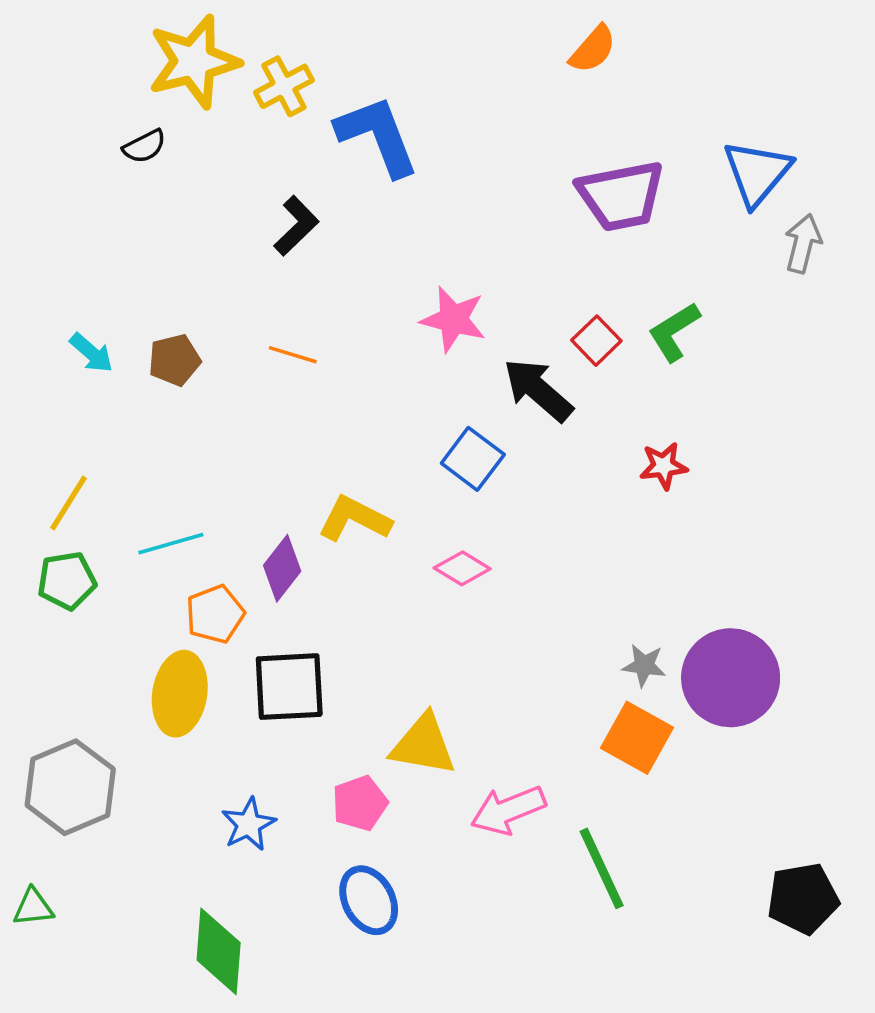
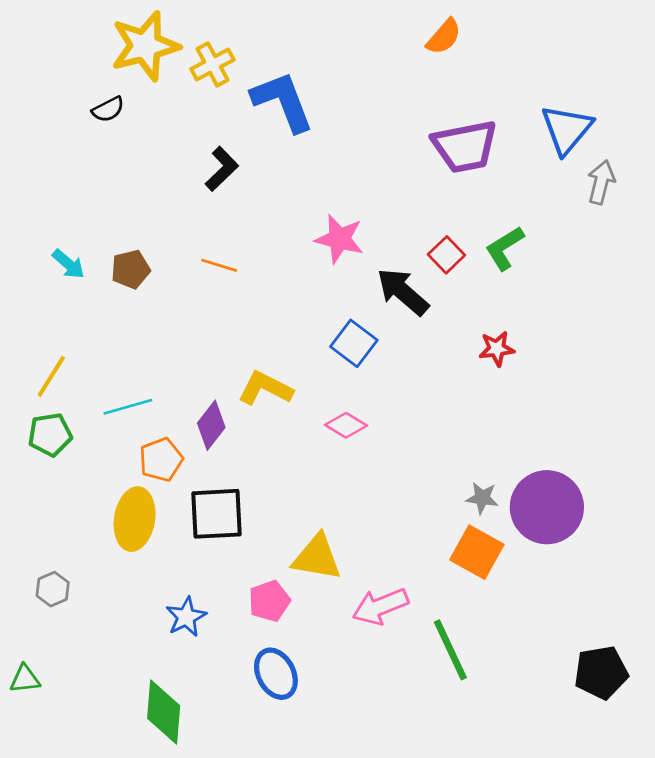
gray hexagon: (70, 787) -> (53, 589), size x0.5

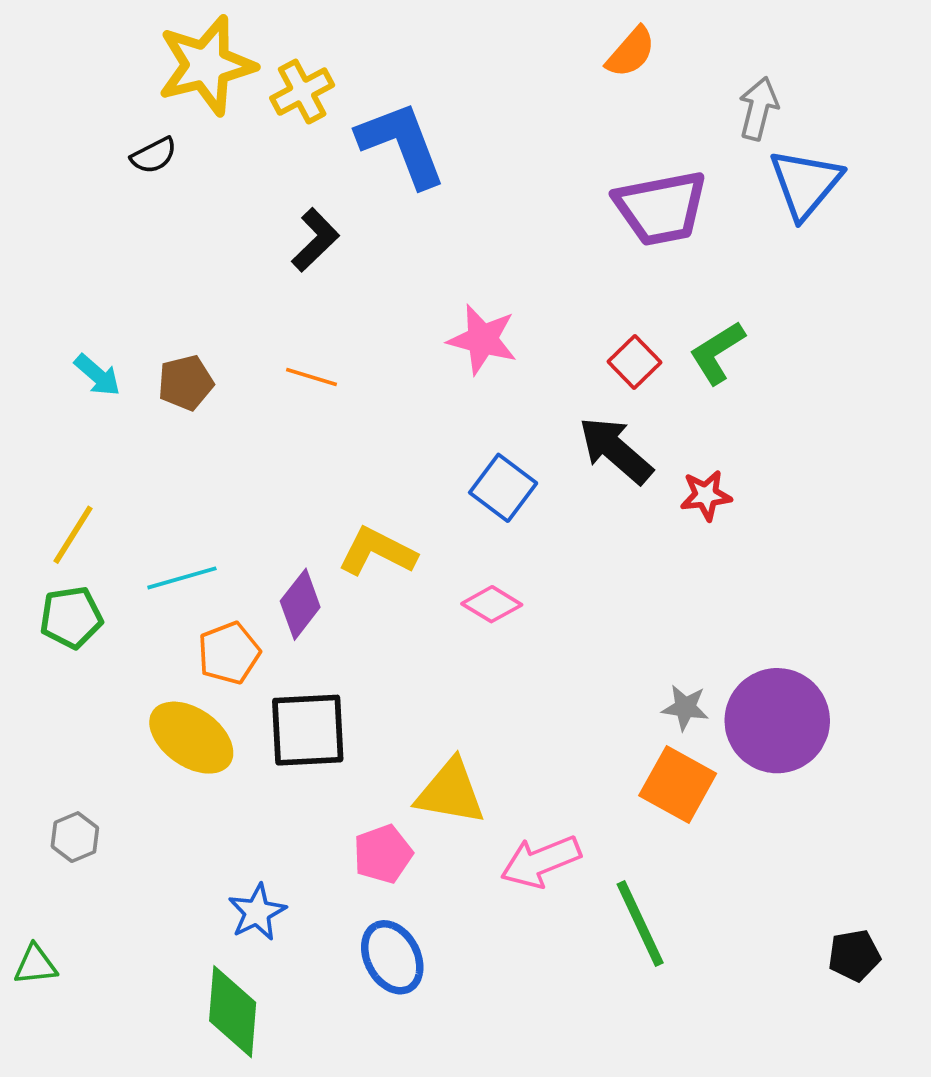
gray arrow: (601, 182) -> (758, 108), moved
black arrow: (403, 292) -> (616, 450), moved
yellow ellipse: (135, 519) -> (191, 738), turned -64
blue star: (186, 617) -> (257, 912), moved
black pentagon: (601, 672) -> (854, 955), size x0.7

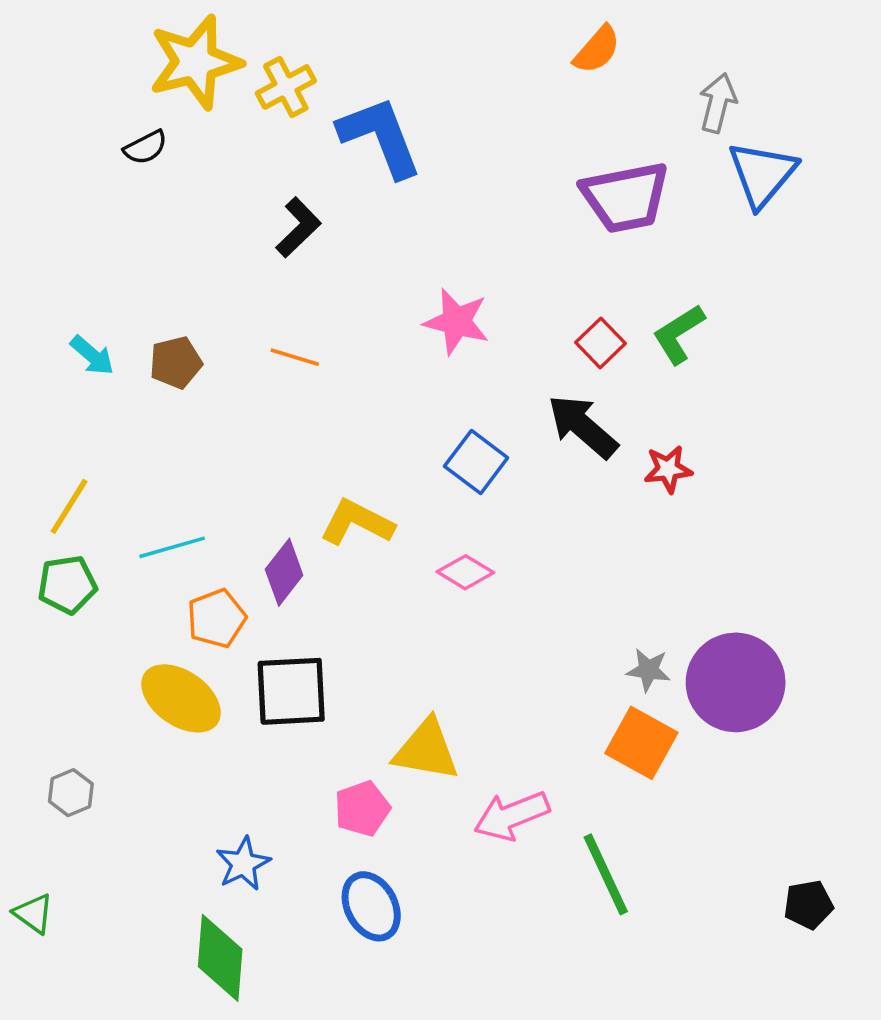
green triangle: (35, 965) -> (33, 913), turned 42

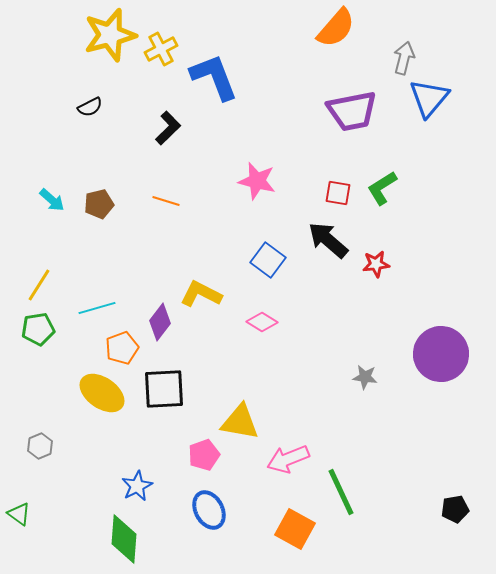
orange semicircle: (597, 50) -> (336, 28), size x1.4
black semicircle: (145, 147) -> (90, 107), moved
red square: (600, 343) -> (338, 193), turned -36
purple circle: (736, 682) -> (441, 354), moved
orange square: (641, 743) -> (295, 529), moved

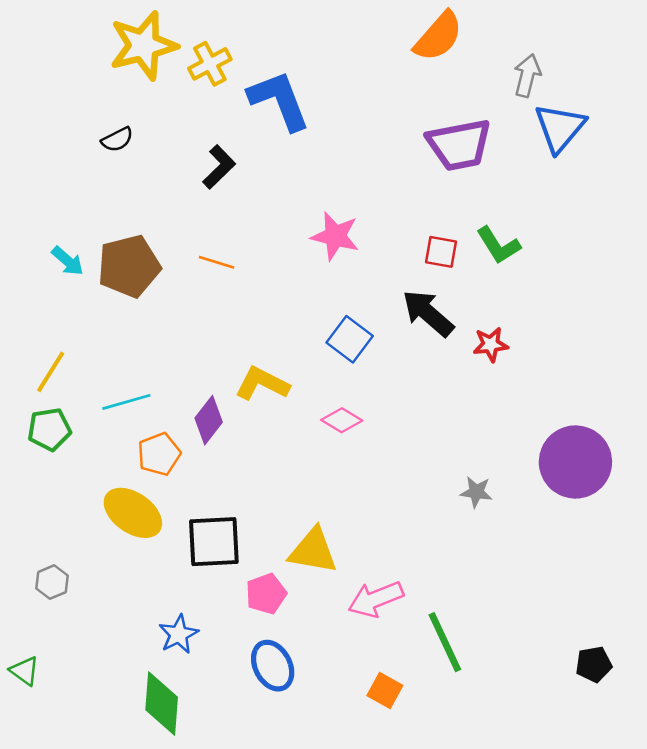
green L-shape: (382, 188) -> (498, 245), turned -90
brown pentagon: (99, 204) -> (129, 266), size x1.6
black square: (164, 389) -> (214, 542), moved
orange square: (295, 529) -> (385, 690), size x0.7

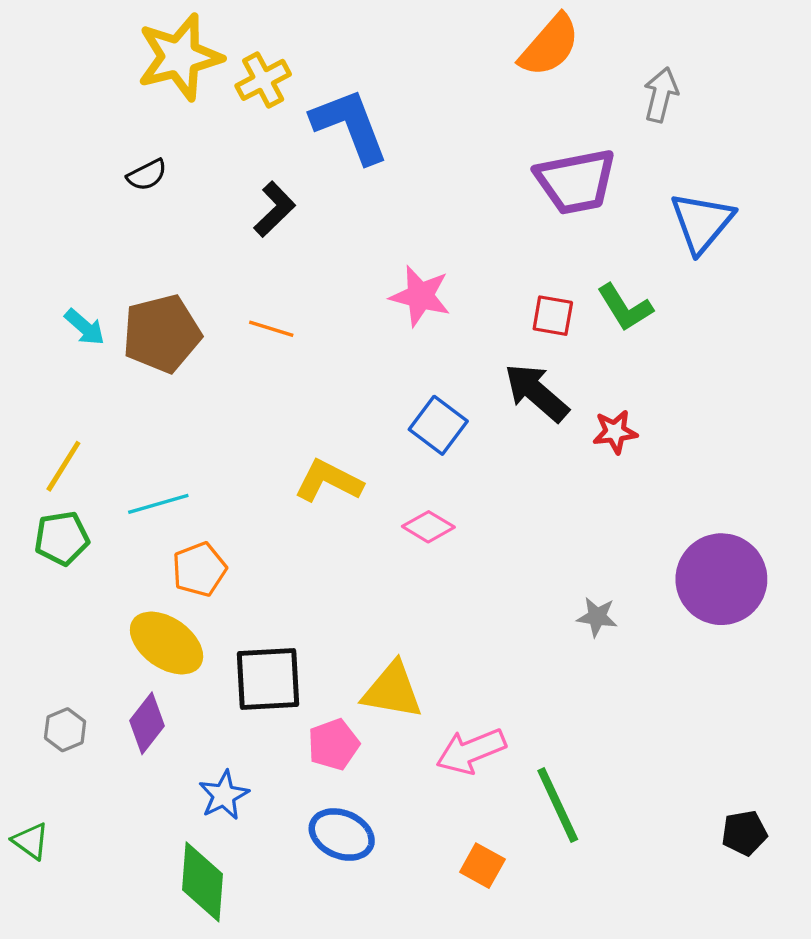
blue triangle: (560, 128) -> (702, 222), moved
purple diamond: (209, 420) -> (147, 723), moved
blue ellipse: (273, 666) -> (342, 835), turned -39

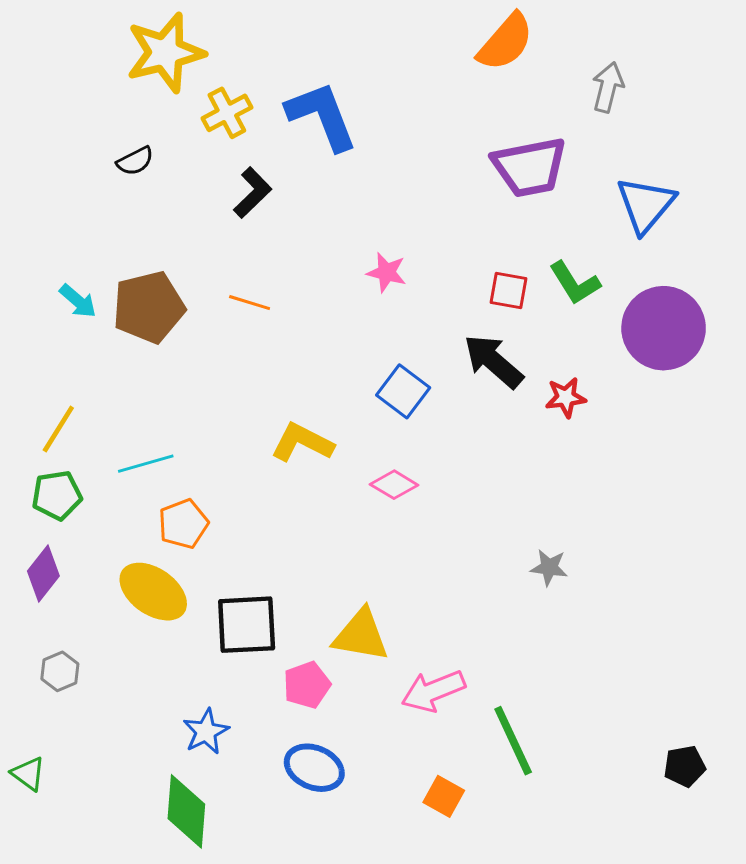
yellow cross: (263, 80) -> (227, 113), moved
pink star: (420, 296) -> (387, 272), size x0.7
purple circle: (721, 579) -> (664, 328), moved
purple diamond: (147, 723) -> (43, 574), moved

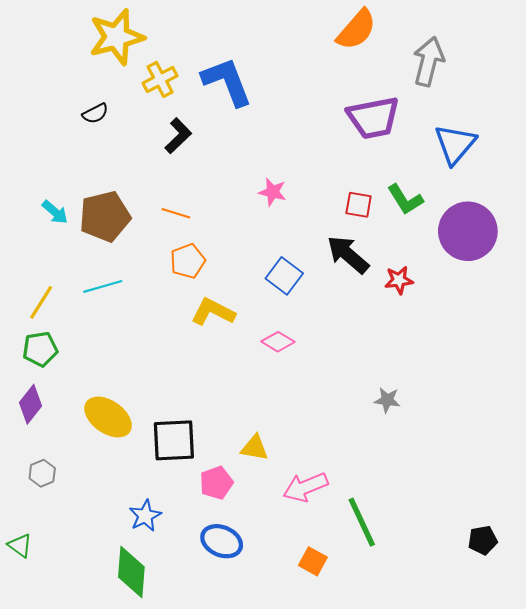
gray arrow: (608, 87) -> (429, 61), size x1.4
cyan line: (146, 464) -> (103, 286), moved
orange pentagon: (183, 524) -> (188, 261), moved
yellow triangle: (361, 635) -> (255, 448), size x0.7

